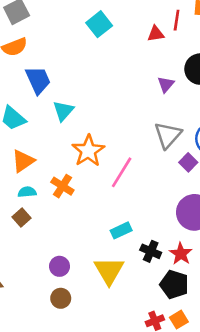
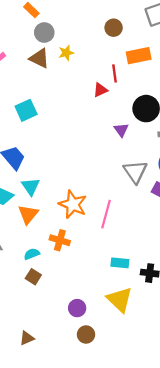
cyan square: (99, 24) -> (26, 110), moved, turned 30
cyan triangle: (63, 111) -> (31, 186), moved
orange triangle: (23, 161) -> (28, 214), moved
cyan rectangle: (121, 230) -> (120, 263), turned 48

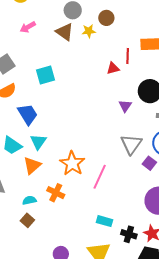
brown circle: (114, 28) -> (106, 18), moved

